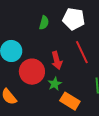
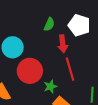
red line: (82, 52) -> (70, 69), moved
red arrow: (57, 60) -> (63, 44), moved

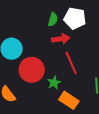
green semicircle: (49, 24) -> (53, 19), moved
red arrow: (63, 44) -> (61, 39), turned -84

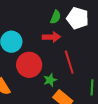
red arrow: (61, 39) -> (51, 37), moved

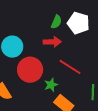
red line: (69, 62) -> (70, 67), turned -40

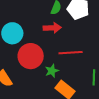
red line: (70, 67) -> (71, 53), turned -35

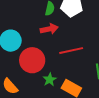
green star: (52, 71) -> (50, 80), moved

